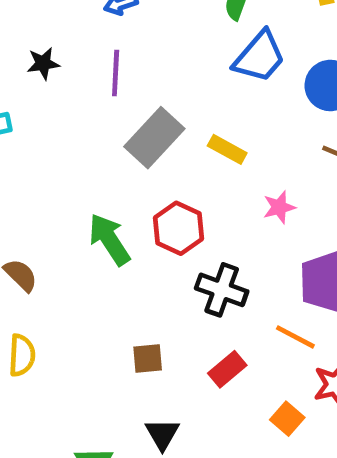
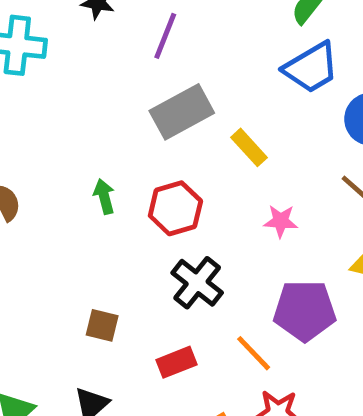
green arrow: (109, 239) -> (104, 196), size x0.6

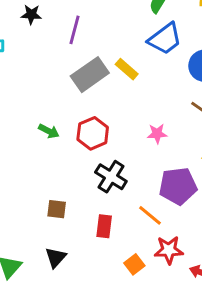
yellow rectangle: (249, 147) -> (127, 69), moved
green arrow: (104, 196) -> (49, 131), turned 138
red rectangle: (176, 362) -> (104, 226), turned -55

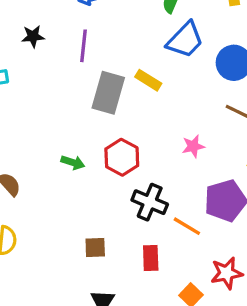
gray rectangle: (90, 75) -> (108, 93), turned -30
orange line: (150, 215) -> (187, 226), moved

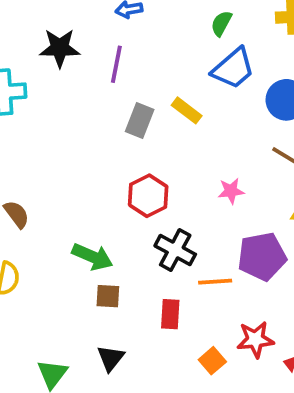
black star: (33, 36) -> (60, 48), size x1.5
gray rectangle: (108, 93) -> (140, 120), size x0.7
green arrow: (73, 162) -> (92, 257), moved, size x1.5
orange line: (187, 226) -> (215, 282), turned -40

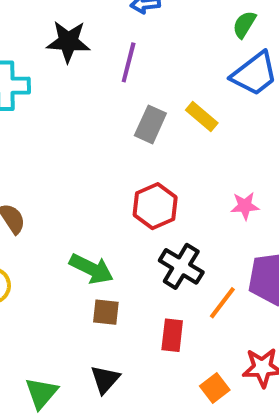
orange line: (215, 282) -> (222, 303), turned -52

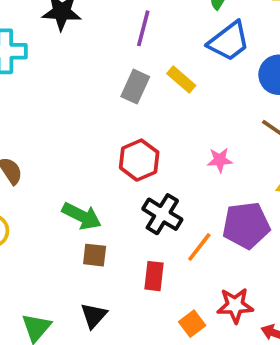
purple line: (129, 62) -> (143, 28), moved

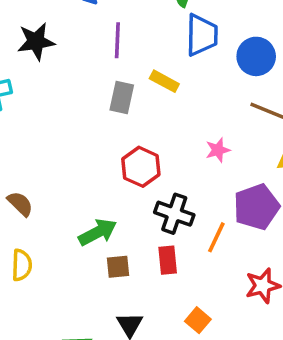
blue trapezoid: (229, 41) -> (202, 35), turned -39
green arrow: (82, 216) -> (98, 232), turned -42
red rectangle: (154, 276) -> (168, 260), moved
orange square: (192, 324) -> (198, 320), moved

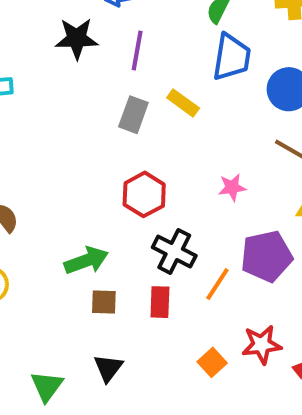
black star: (36, 41) -> (77, 39), moved
orange square: (198, 320) -> (212, 362), moved

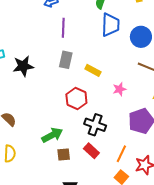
black star: (77, 39) -> (23, 66), moved
yellow rectangle: (183, 103) -> (93, 70), moved
orange line: (217, 284) -> (121, 154), moved
red rectangle: (160, 302) -> (91, 151), turned -42

